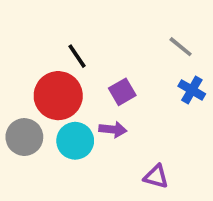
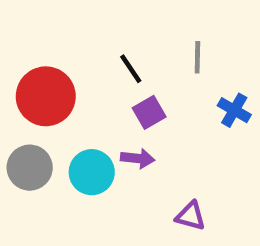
gray line: (181, 47) -> (197, 57), moved, turned 52
black line: (77, 56) -> (131, 69), moved
red circle: (58, 96) -> (46, 96), moved

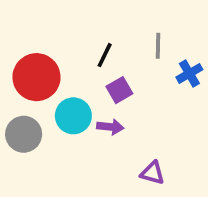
black line: (131, 69) -> (105, 55), turned 60
blue cross: (234, 110) -> (189, 73), moved, turned 30
cyan circle: (92, 172) -> (73, 116), moved

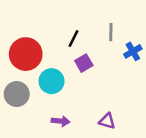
purple arrow: (110, 127) -> (61, 121), moved

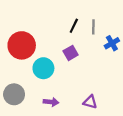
black line: (73, 39) -> (74, 26), moved
gray circle: (17, 94) -> (14, 94), moved

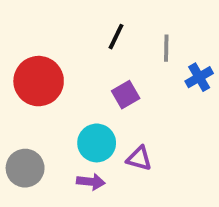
black line: (74, 26) -> (116, 37), moved
cyan circle: (43, 68) -> (97, 143), moved
purple triangle: (90, 102) -> (139, 158), moved

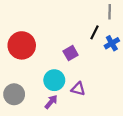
black line: (116, 37) -> (94, 32), moved
gray line: (166, 48) -> (110, 12), moved
purple arrow: (91, 182) -> (51, 102), turned -56

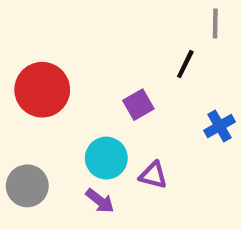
blue cross: (112, 43) -> (220, 126), moved
purple arrow: (51, 102) -> (100, 201), turned 88

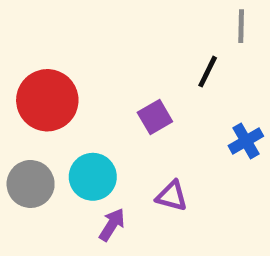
cyan circle: (106, 158) -> (93, 177), moved
gray circle: (27, 186) -> (31, 184), moved
purple arrow: (100, 201) -> (112, 225), turned -96

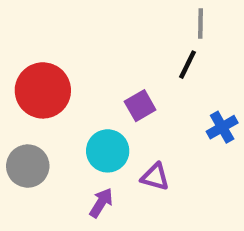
gray line: (241, 26) -> (200, 24), moved
cyan circle: (93, 177) -> (108, 151), moved

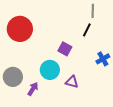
red circle: (43, 90) -> (20, 29), moved
purple square: (140, 106) -> (65, 49), turned -32
purple arrow: (101, 203) -> (33, 89), moved

